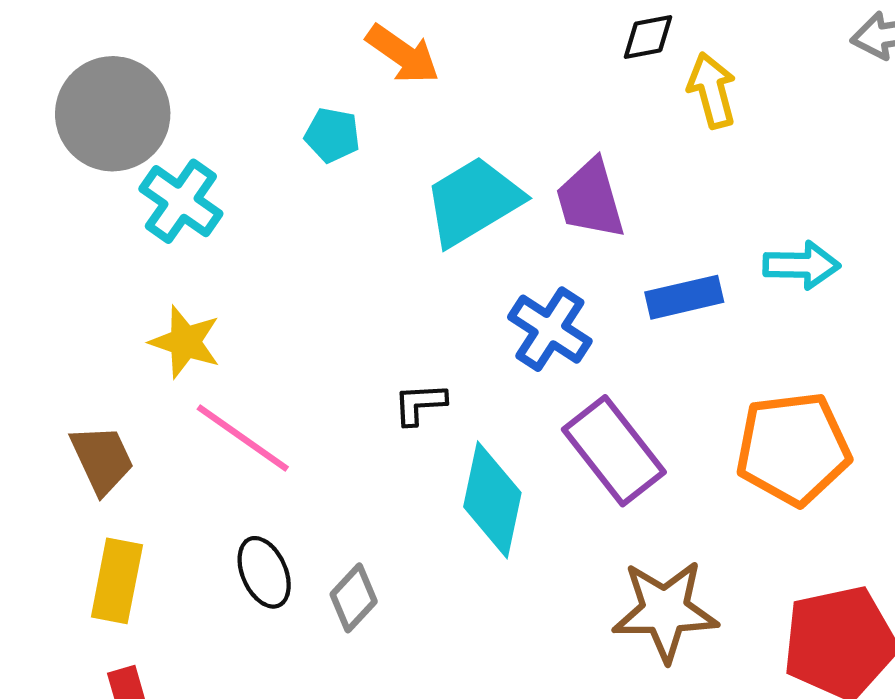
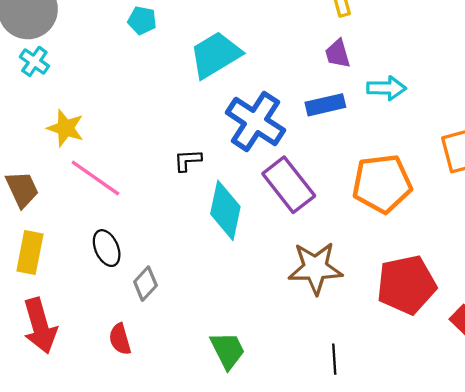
purple trapezoid: (590, 199) -> (338, 54), moved, size x0.7
cyan cross: (181, 201) -> (34, 61), moved, size x0.7
blue cross: (550, 329) -> (255, 121), size x1.4
gray diamond: (354, 598) -> (145, 284), moved

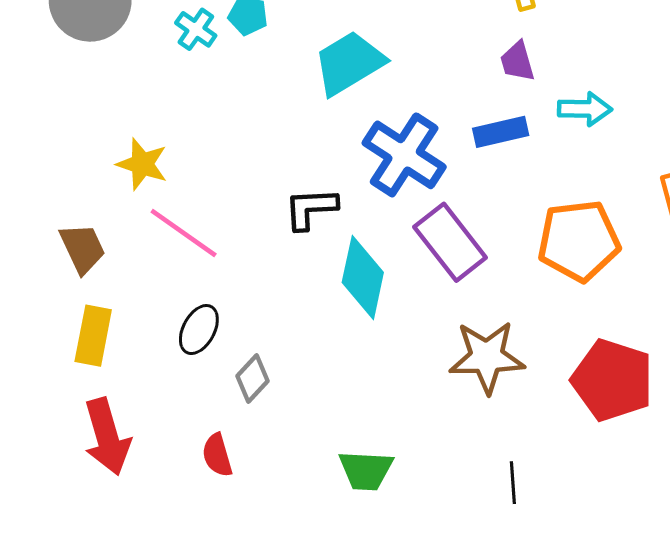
cyan cross: (34, 61) -> (196, 29), moved
black L-shape: (188, 160) -> (311, 209), size x1.4
black ellipse: (107, 248) -> (199, 330), turned 52
red pentagon: (406, 285) -> (612, 380), turned 30
green trapezoid: (228, 350) -> (366, 470), turned 120

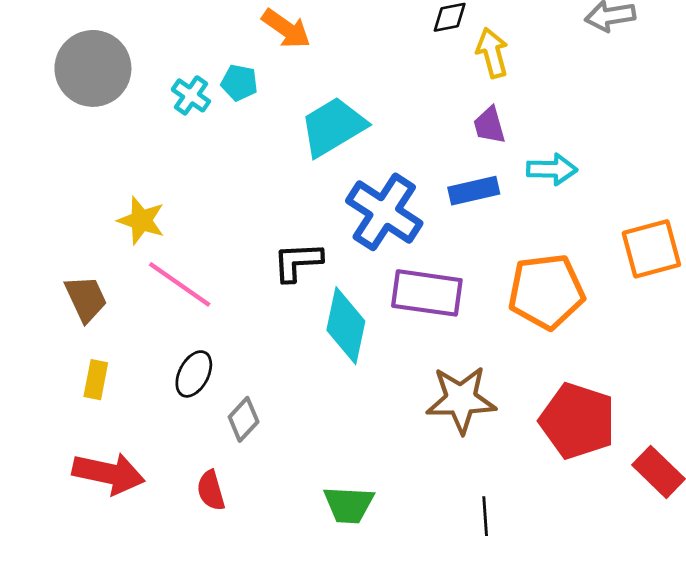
purple rectangle: (450, 242) -> (427, 293), turned -44
yellow rectangle: (93, 336) -> (96, 380), size x0.7
red arrow: (107, 437) -> (109, 473), turned -62

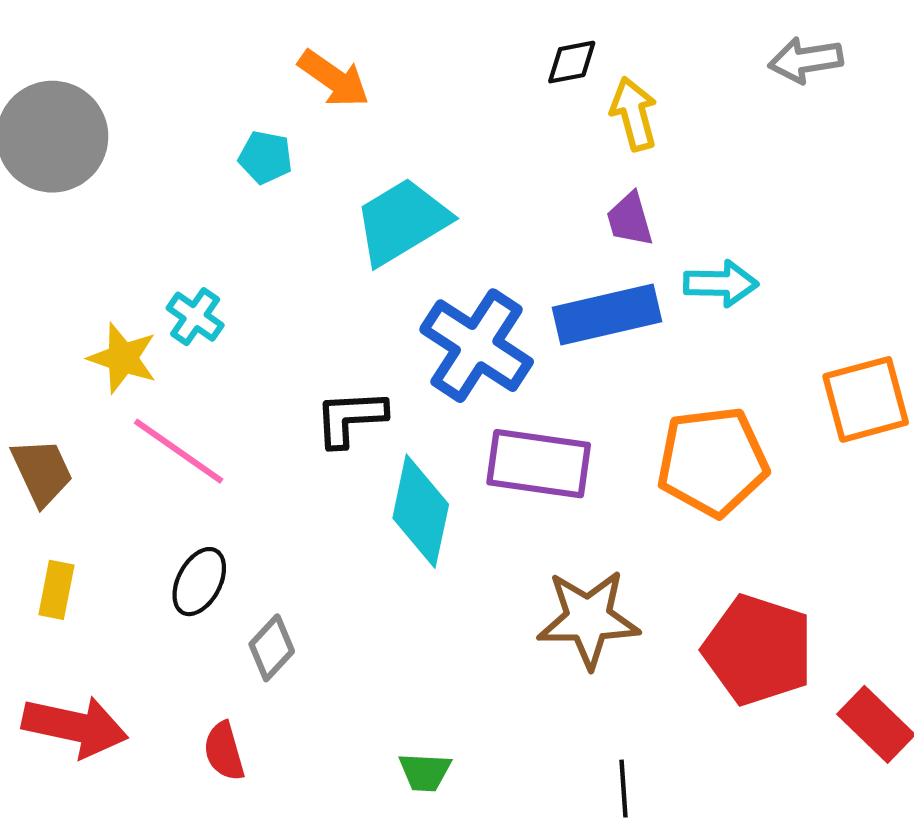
cyan cross: (191, 95) -> (195, 317), moved
blue rectangle: (474, 191) -> (607, 315), size x1.4
green trapezoid: (349, 505) -> (425, 772), size x0.7

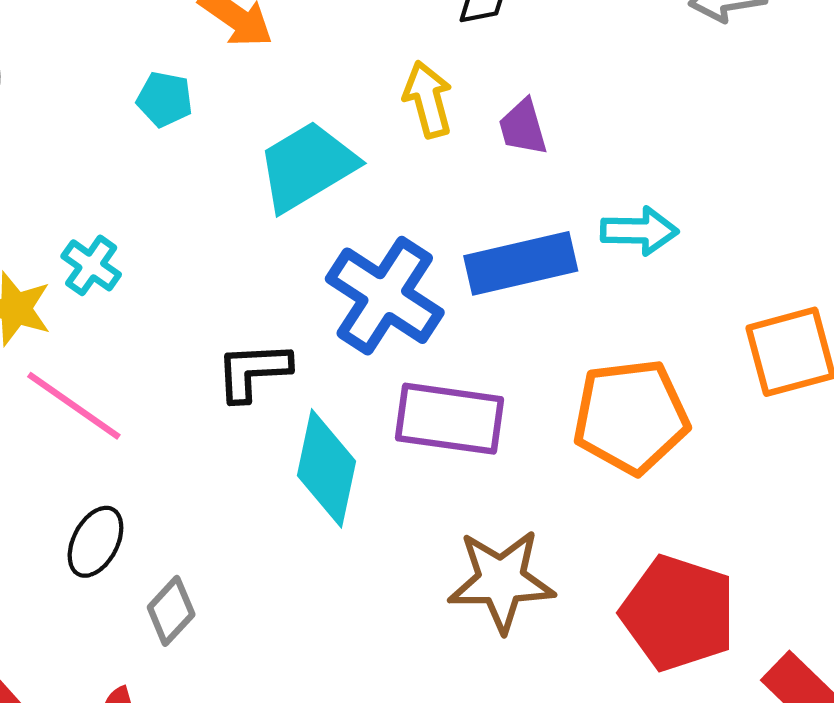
yellow arrow: (634, 114) -> (428, 99), moved
purple trapezoid: (630, 219) -> (523, 127), moved

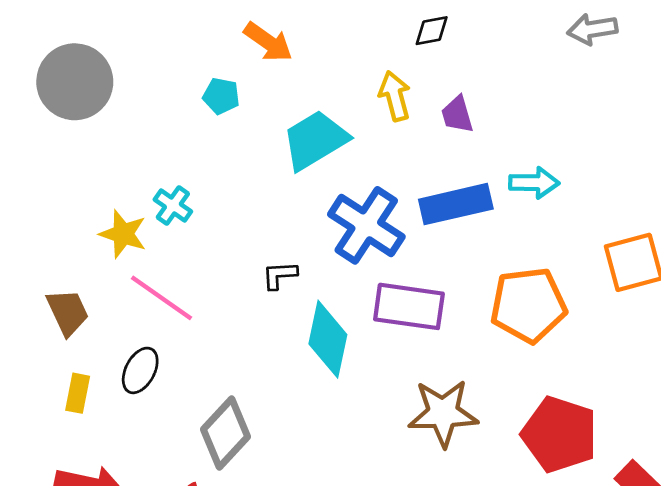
black L-shape: (253, 371) -> (280, 275), size x0.7
black ellipse: (95, 542) -> (140, 370), moved
gray diamond: (171, 611) -> (225, 433), size x1.6

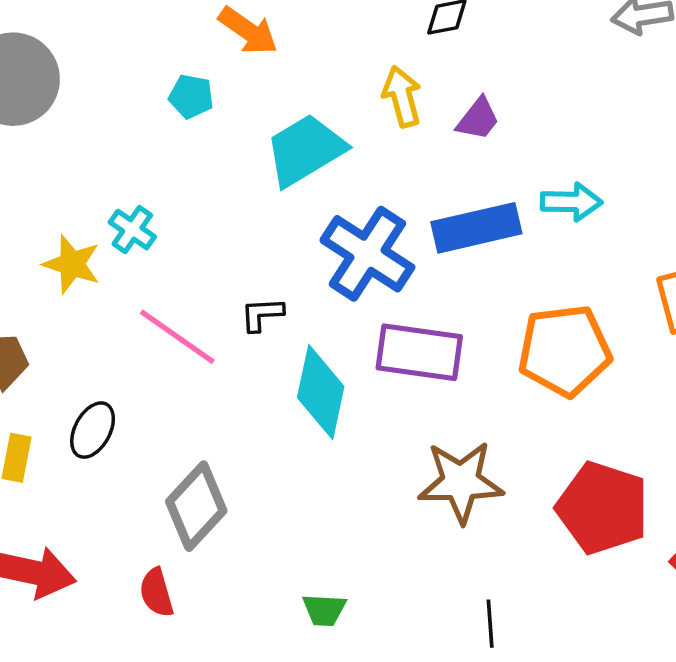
purple trapezoid: (457, 114) -> (478, 119), turned -126
pink line: (162, 298) -> (177, 337), moved

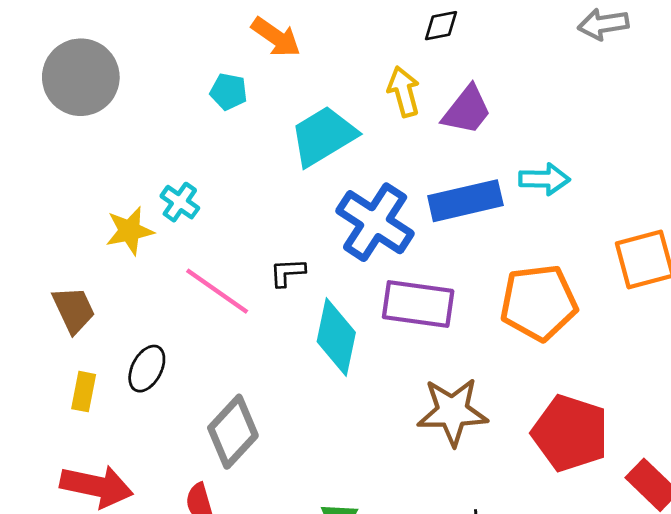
purple trapezoid: (478, 119) -> (467, 110), size x1.4
yellow star: (72, 264) -> (130, 231), turned -30

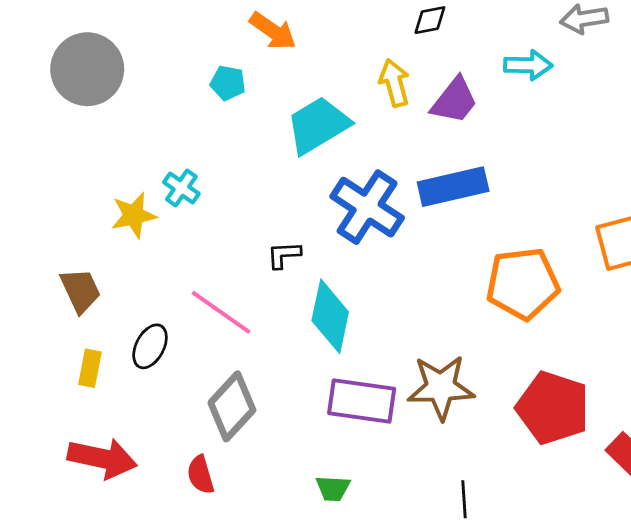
cyan arrow: (544, 179) -> (528, 65), moved
pink line: (217, 291) -> (221, 312), moved
purple rectangle: (418, 304) -> (362, 401), moved

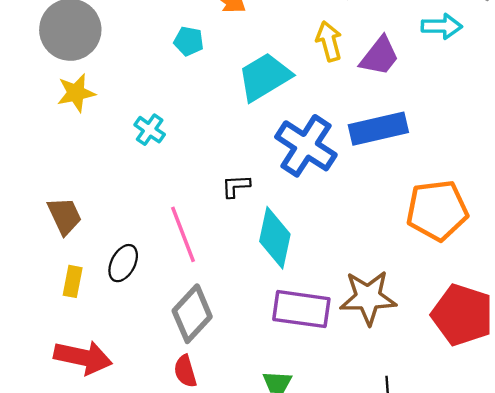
yellow star: (134, 215) -> (76, 93), moved
pink line: (221, 312) -> (183, 234), turned 34
red semicircle: (201, 475) -> (185, 371), moved

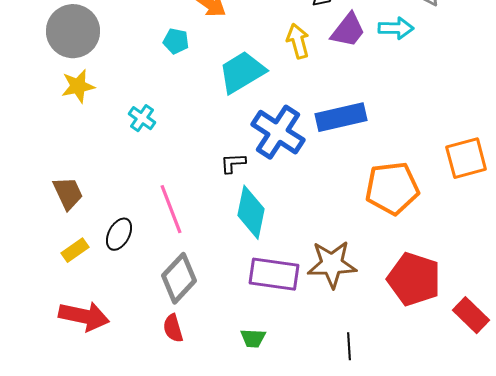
purple trapezoid: (380, 56) -> (348, 30), moved
black L-shape: (236, 186) -> (233, 163), moved
yellow rectangle: (73, 281) -> (75, 250), turned 44

